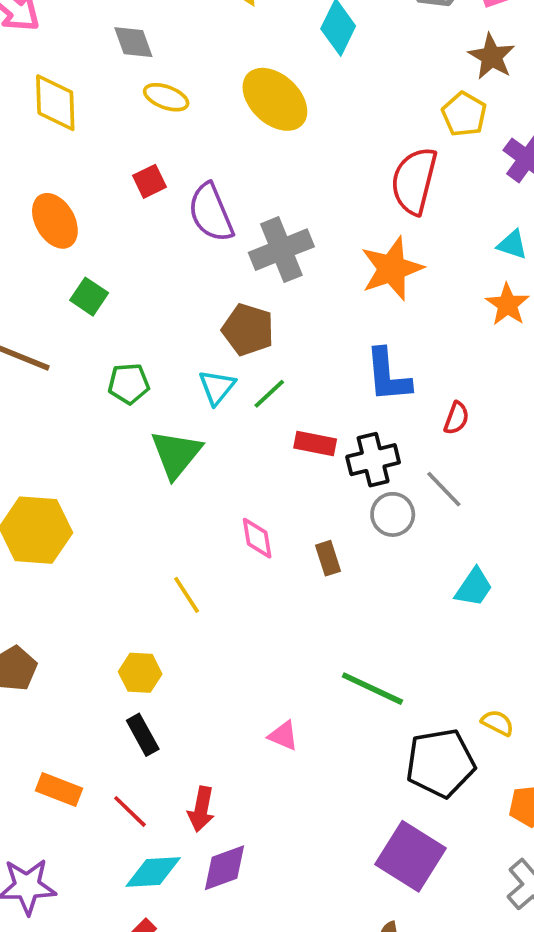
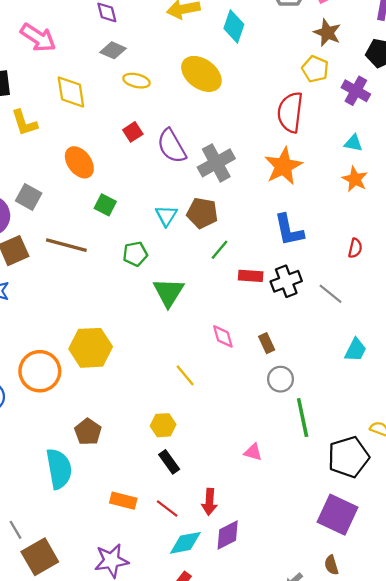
gray diamond: (133, 42) -> (113, 50), turned -40
cyan triangle: (217, 387) -> (166, 216), moved
red semicircle: (456, 418) -> (355, 248), moved
gray circle: (393, 514) -> (280, 379), moved
green line: (372, 689) -> (303, 418), turned 60

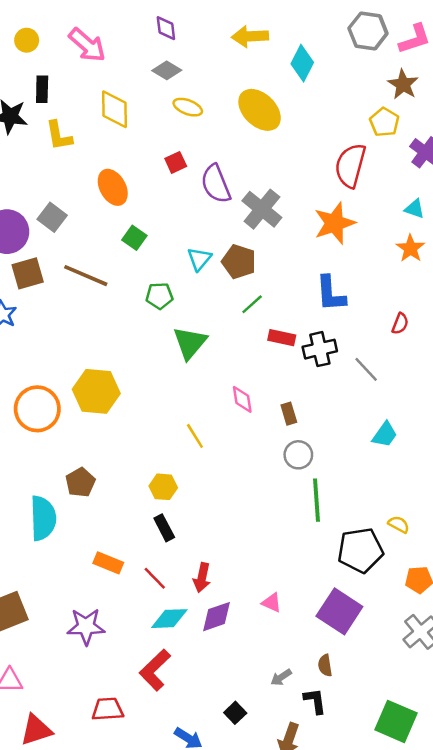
gray cross: (216, 163) -> (262, 209), turned -30
pink triangle: (253, 452) -> (272, 603), moved

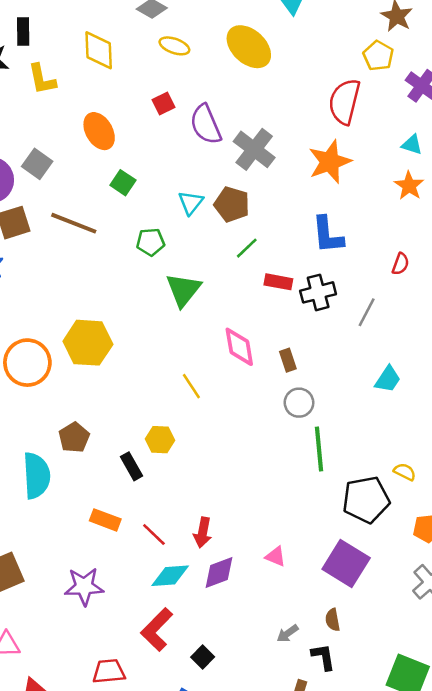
gray line: (366, 369) -> (367, 312), turned 72
pink diamond: (242, 399) -> (239, 347), size x1.4
black rectangle: (164, 528) -> (132, 466), moved
black square: (235, 713) -> (203, 657), moved

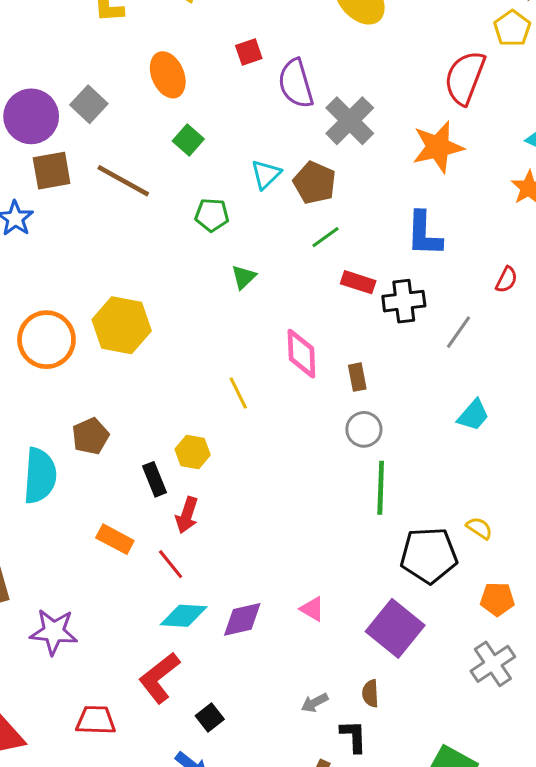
green triangle: (183, 290) -> (244, 277), size x0.6
red arrow: (203, 532) -> (187, 515), moved
purple star: (84, 586) -> (54, 632), moved

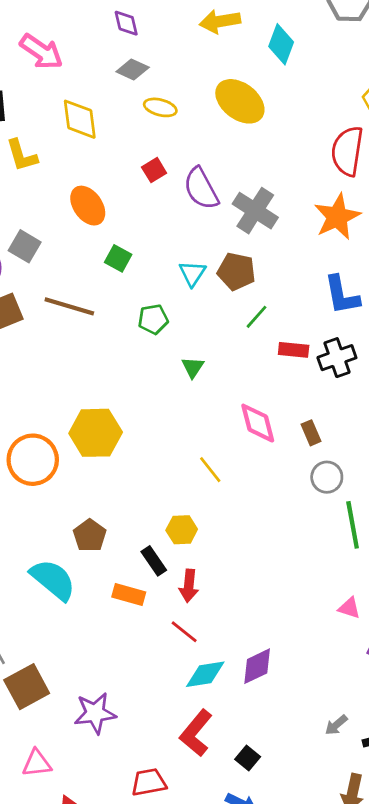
cyan semicircle: (40, 476) -> (53, 580), turned -42
orange rectangle: (115, 539) -> (129, 595), moved
pink triangle: (312, 609) -> (349, 608), moved

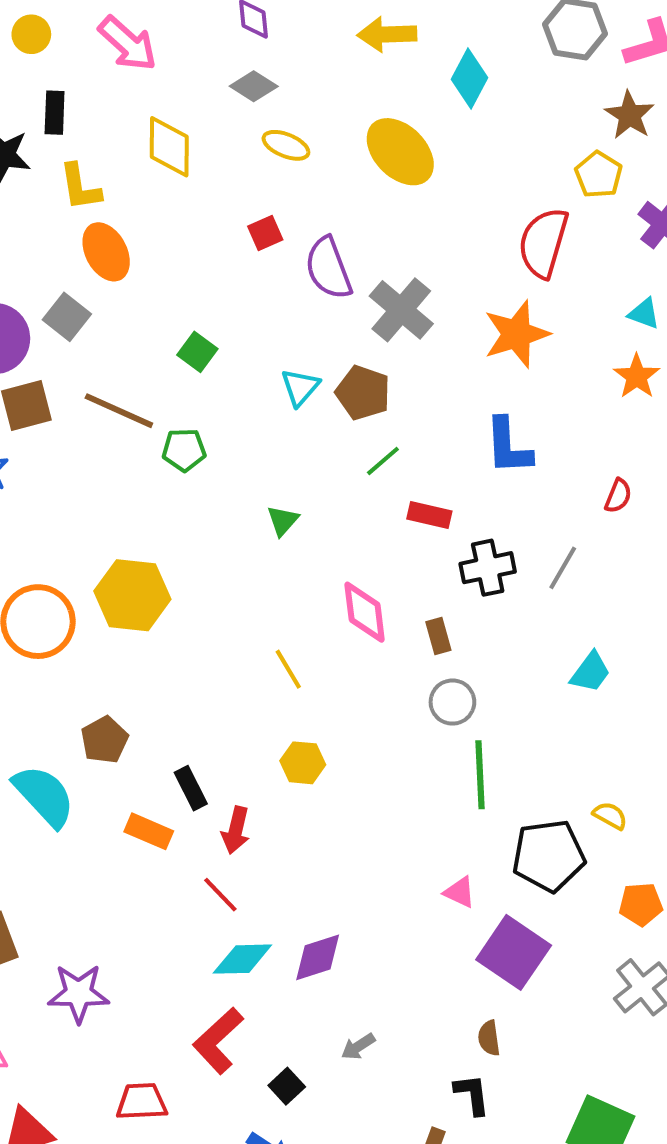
orange ellipse: (88, 206) -> (106, 252), moved
green pentagon: (153, 319) -> (184, 450), moved
black cross: (337, 358) -> (488, 568), moved
yellow hexagon: (182, 530) -> (303, 763), moved
gray arrow: (336, 725) -> (358, 1047), moved

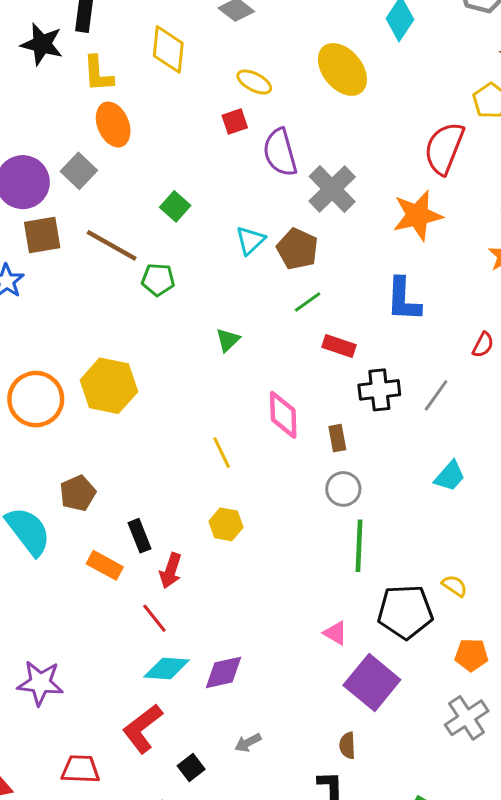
yellow ellipse: (286, 145) -> (254, 82), moved

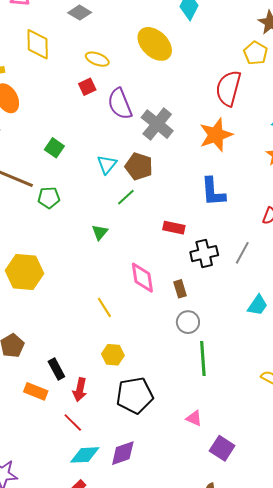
green line: (308, 302) -> (126, 197), moved
black pentagon: (405, 612) -> (135, 395), moved
purple square: (372, 682) -> (222, 448), size x0.7

